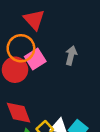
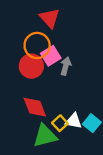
gray arrow: (71, 55) -> (66, 66), moved

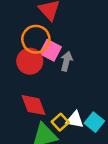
pink square: (51, 56) -> (51, 50), turned -30

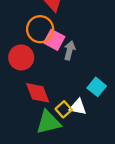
red circle: (30, 61) -> (21, 57), moved
cyan square: (94, 122) -> (97, 87), moved

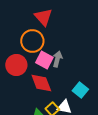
pink square: (54, 40) -> (44, 60), moved
red diamond: (38, 93) -> (41, 83), moved

